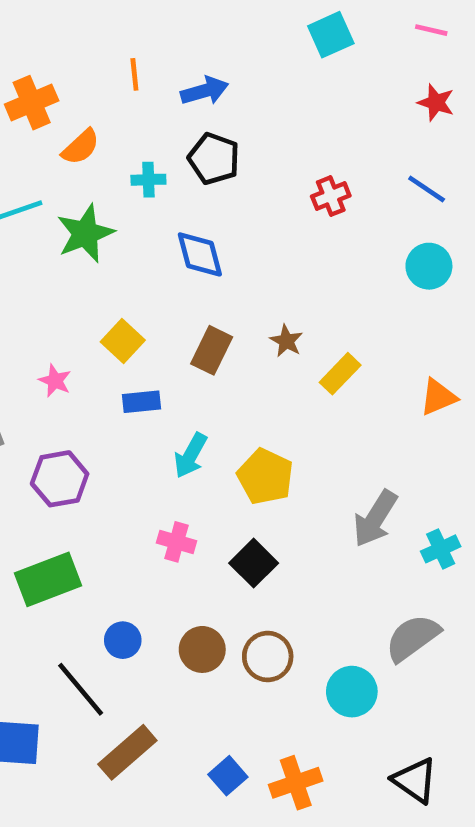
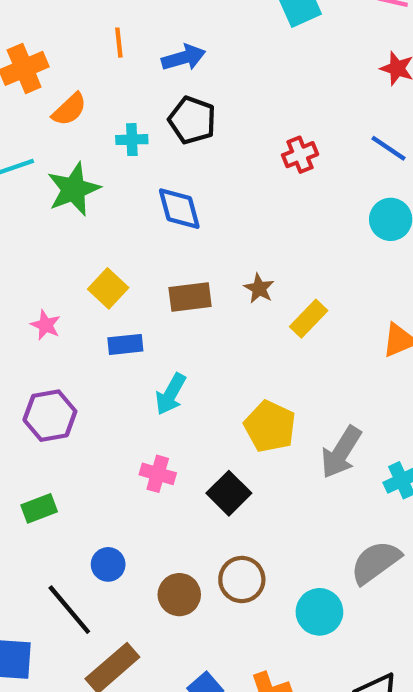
brown rectangle: (212, 350) -> (190, 297), turned 57
yellow pentagon: (265, 477) -> (270, 426), moved
green rectangle: (48, 579) -> (39, 508), size x0.6
brown circle: (202, 649) -> (179, 595), moved

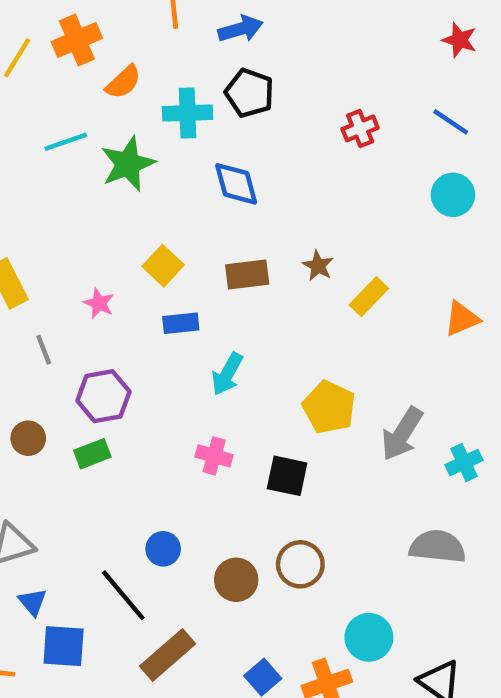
cyan cross: (132, 140) -> (187, 113), size x1.5
black square: (229, 493) -> (287, 476), turned -33
green rectangle: (39, 508) -> (92, 454), moved
gray semicircle: (376, 562) -> (437, 547), turned 42
cyan circle: (319, 612) -> (369, 637), moved

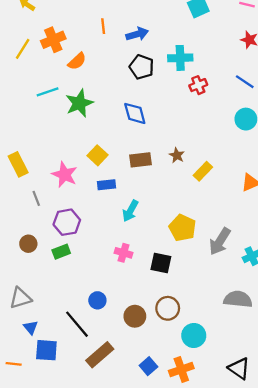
cyan cross: (187, 113) -> (180, 58), moved
pink star: (99, 303) -> (65, 175), size x1.6
cyan circle: (369, 637) -> (194, 335), moved

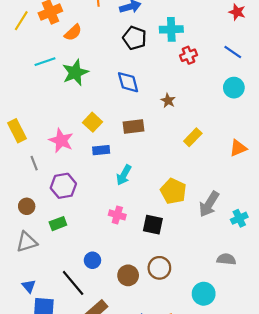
brown star: (177, 155) -> (168, 101), moved
green rectangle: (61, 252) -> (58, 224), moved
gray triangle: (20, 298) -> (27, 242), moved
gray semicircle: (238, 299) -> (226, 259), size x0.7
cyan circle: (194, 335) -> (204, 294), moved

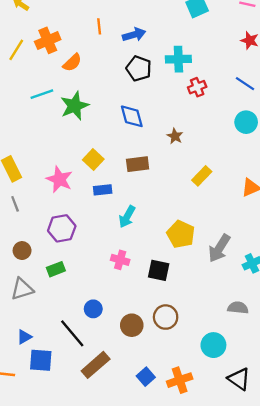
gray line: (34, 163) -> (15, 204), moved
blue triangle: (29, 286) -> (24, 337), turned 40

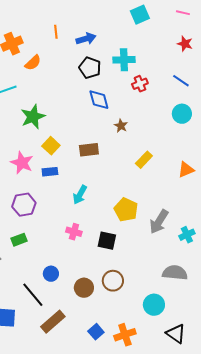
green star: (75, 106) -> (33, 117), moved
blue diamond: (132, 116) -> (99, 100), moved
blue rectangle: (103, 190) -> (50, 172), moved
gray semicircle: (238, 308) -> (175, 273), size x1.4

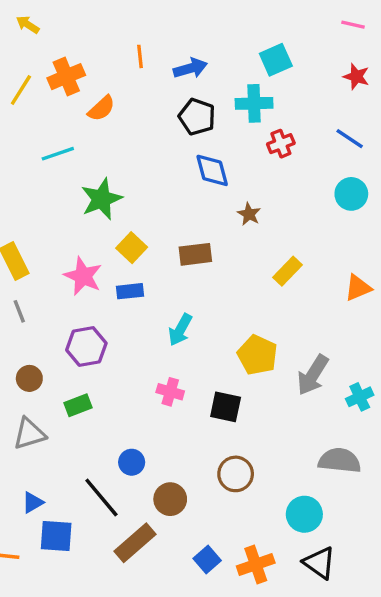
cyan square: (140, 15) -> (276, 60), moved
brown circle: (84, 288) -> (170, 499), moved
black triangle: (176, 334) -> (319, 563), moved

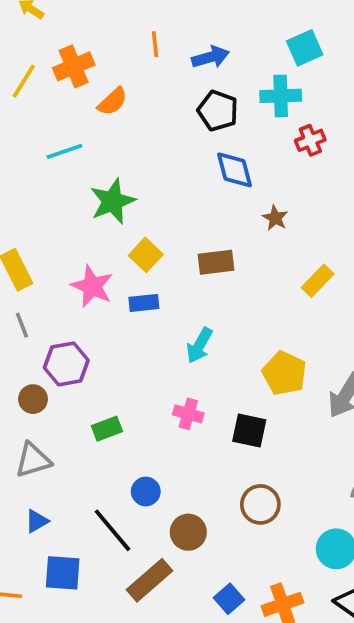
purple hexagon: (86, 347) -> (66, 364), moved
green rectangle: (78, 405) -> (107, 429), moved
blue triangle: (33, 502) -> (37, 521), moved

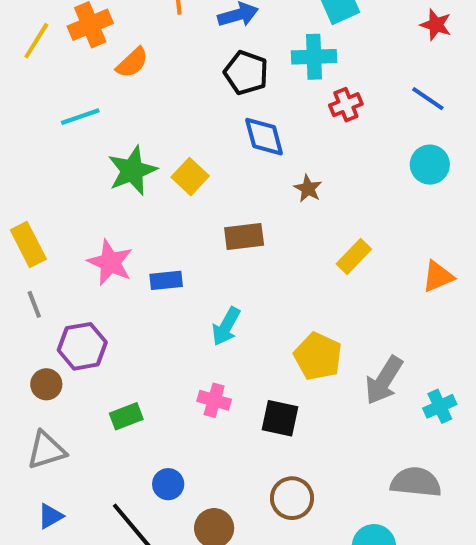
yellow square: (146, 255) -> (190, 177), moved

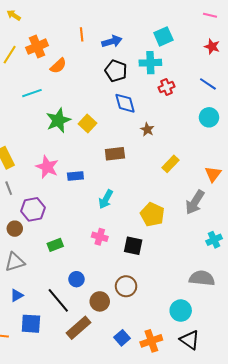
orange triangle: (438, 276) -> (213, 174), turned -30
gray arrow: (384, 380) -> (195, 202), moved
brown circle: (292, 498) -> (126, 286), moved

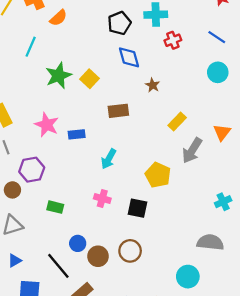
black pentagon: (116, 71) -> (119, 23), turned 30
cyan line: (32, 93) -> (31, 47), turned -48
gray arrow: (195, 202) -> (192, 150), moved
green rectangle: (55, 245) -> (55, 207), turned 35
brown circle: (100, 301) -> (98, 256), moved

